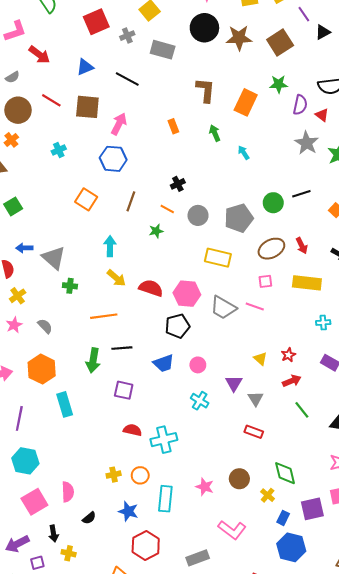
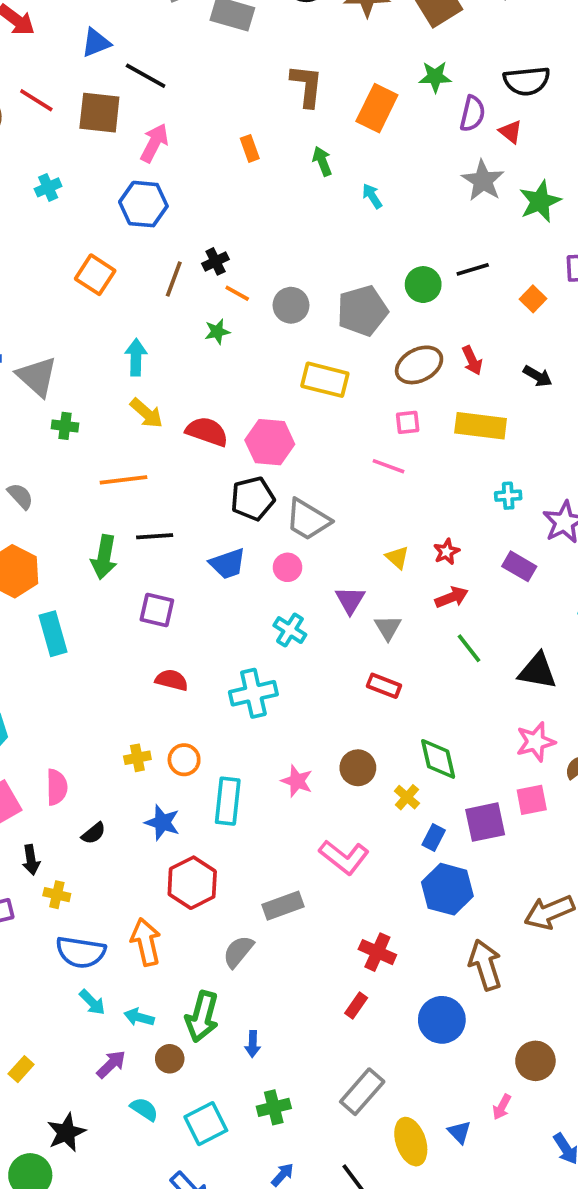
black line: (127, 79) -> (146, 76), moved
black cross: (178, 184) -> (215, 261), moved
gray trapezoid: (223, 308) -> (308, 520), moved
cyan cross: (164, 440) -> (253, 693), moved

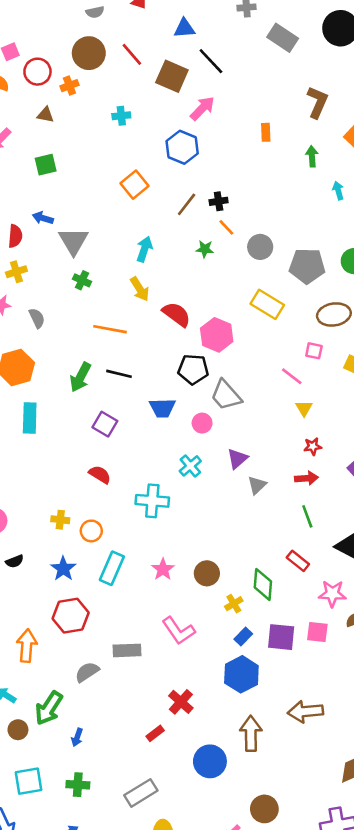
yellow triangle: (397, 558) -> (304, 408), moved
red rectangle: (384, 686) -> (298, 561), moved

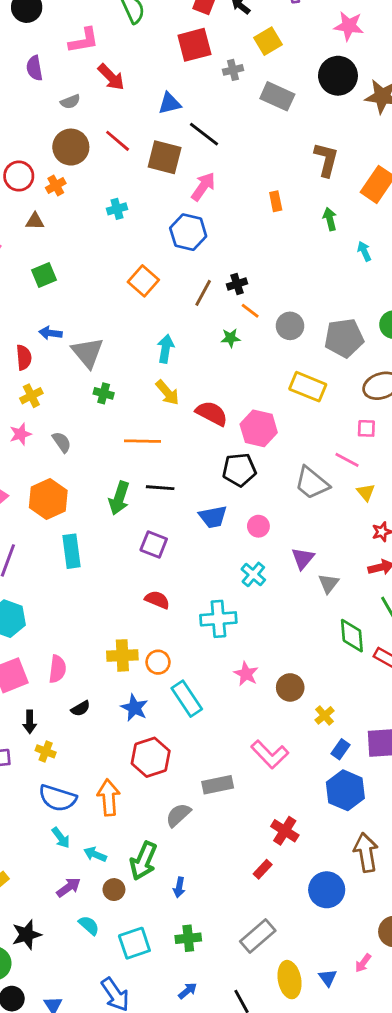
gray trapezoid: (226, 395) -> (312, 483), moved
yellow cross: (60, 520) -> (122, 655), size x1.5
cyan rectangle: (112, 568) -> (187, 699), turned -48
pink star: (163, 569) -> (246, 674), moved
green diamond: (263, 584) -> (352, 636), moved

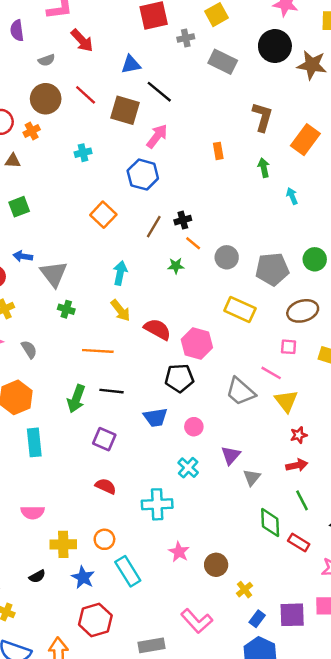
yellow triangle: (366, 492) -> (286, 401), size x1.5
yellow cross: (122, 655) -> (63, 544), moved
pink semicircle: (57, 669) -> (33, 512), moved, turned 80

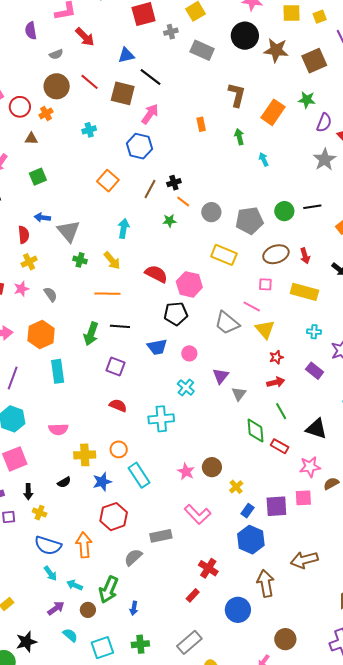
yellow arrow: (120, 310) -> (112, 261), moved
pink star: (179, 552) -> (186, 472), moved
blue star: (83, 577) -> (102, 482), turned 30

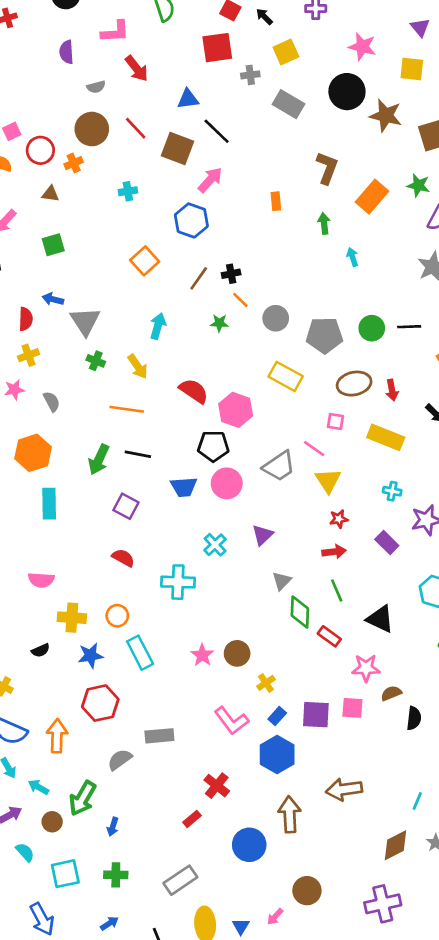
gray trapezoid: (227, 323) -> (279, 466), turned -80
pink circle: (189, 353) -> (227, 483), moved, size x1.5
gray triangle: (239, 394) -> (282, 581), moved
pink L-shape: (198, 514) -> (231, 721), moved

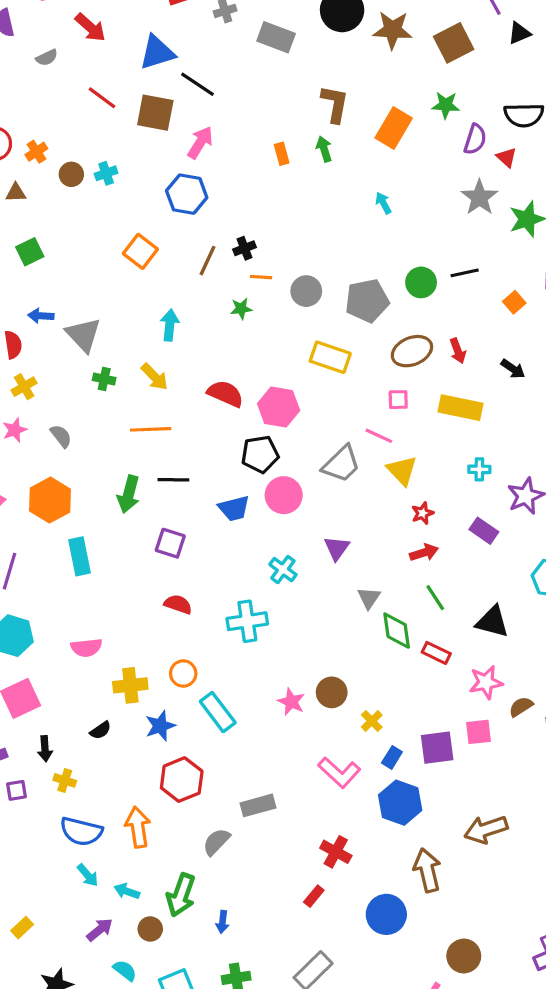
blue triangle: (188, 99) -> (157, 52), size x1.4
brown circle: (92, 129) -> (71, 174), moved, size x0.6
green arrow: (324, 224) -> (324, 149), moved
orange line: (240, 300) -> (261, 277), turned -30

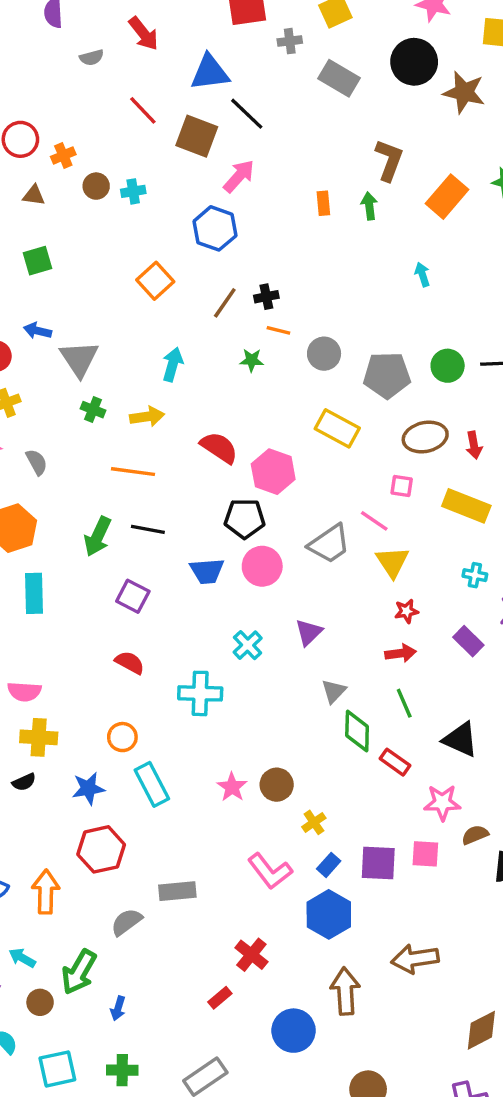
yellow arrow: (155, 377) -> (147, 417), turned -64
yellow cross: (130, 685) -> (39, 737), moved

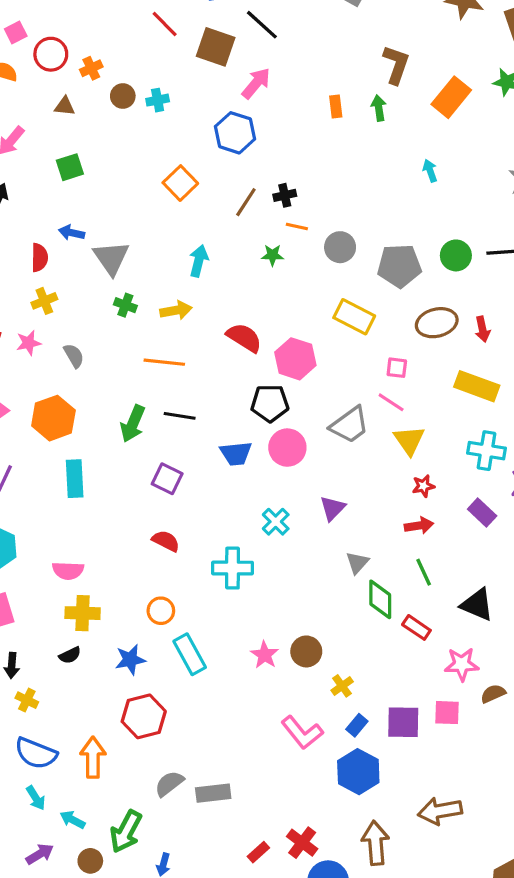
pink square: (402, 486) -> (397, 368), moved
cyan cross: (475, 575) -> (487, 451), size x1.6
gray rectangle: (177, 891) -> (213, 793), moved
red cross: (251, 955) -> (302, 843), moved

